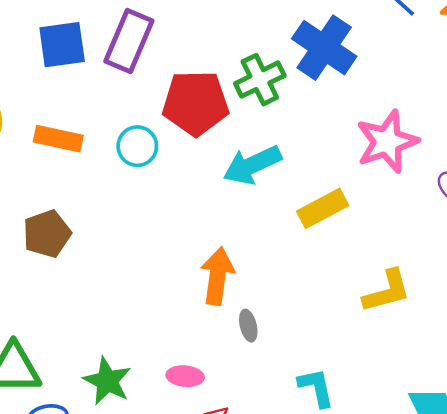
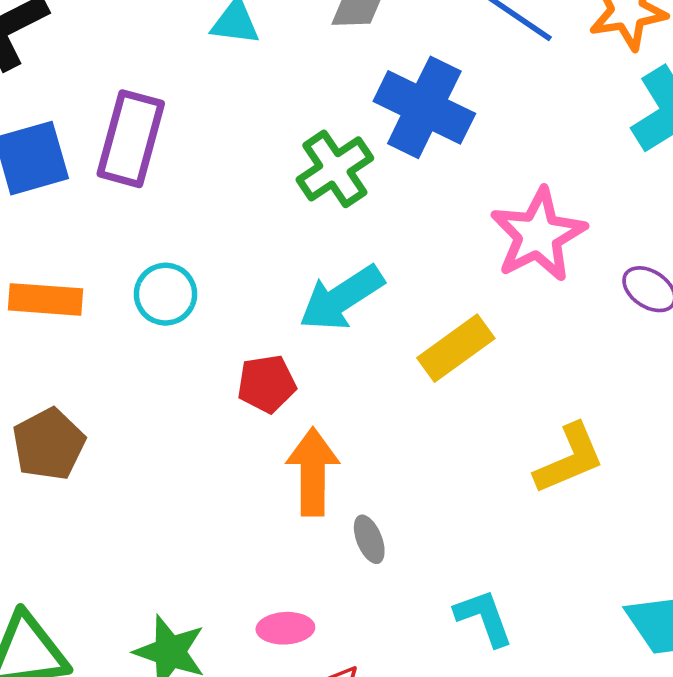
red pentagon: (196, 103) -> (267, 384), moved, size x0.6

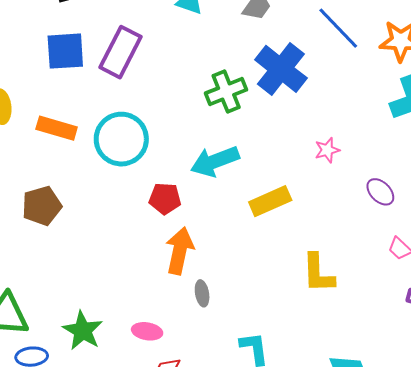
pink star: (538, 235) -> (327, 150), size x0.5
cyan circle: (166, 294) -> (121, 139), size x1.6
yellow L-shape: (569, 459) -> (318, 273), turned 99

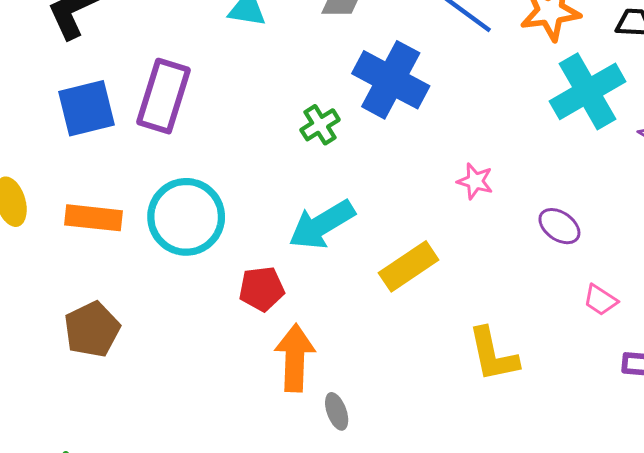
green cross: (226, 91) -> (320, 125), size x0.7
pink star: (327, 150) -> (475, 181), turned -30

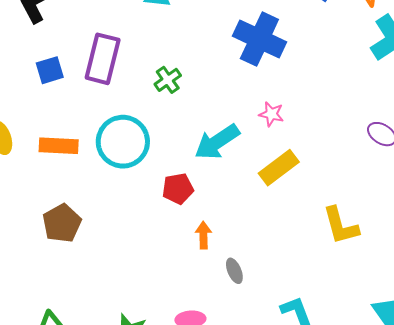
blue square: (87, 108) -> (50, 70), size x0.7
green cross: (320, 125) -> (168, 80), moved
pink star: (475, 181) -> (271, 114), moved
orange arrow: (295, 358) -> (203, 235), size x0.6

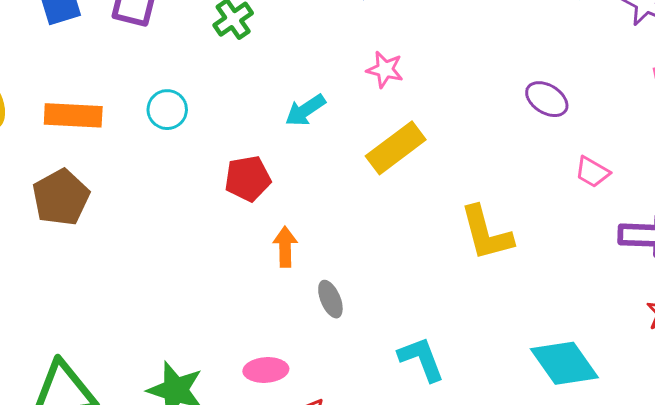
cyan circle: (123, 142) -> (167, 110), size x0.5
cyan arrow: (217, 142) -> (305, 110), size x0.6
brown pentagon: (62, 223) -> (61, 197), moved

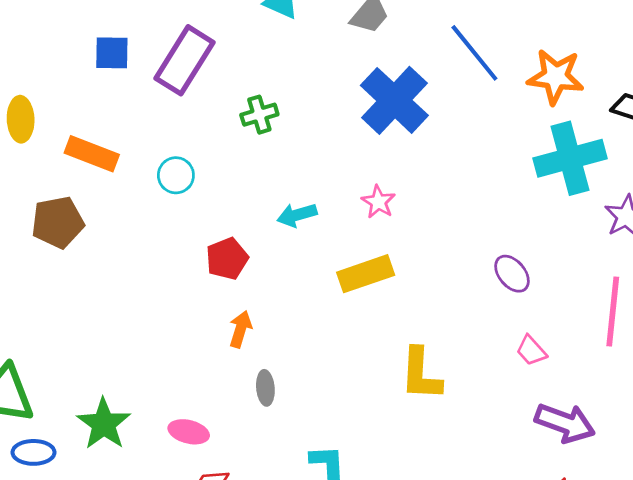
red pentagon: (248, 179) -> (227, 259), turned -30

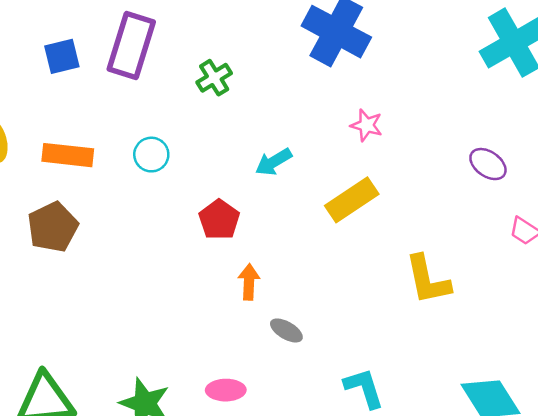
pink star: (378, 202) -> (367, 125), moved
gray ellipse: (265, 388) -> (286, 330), turned -40

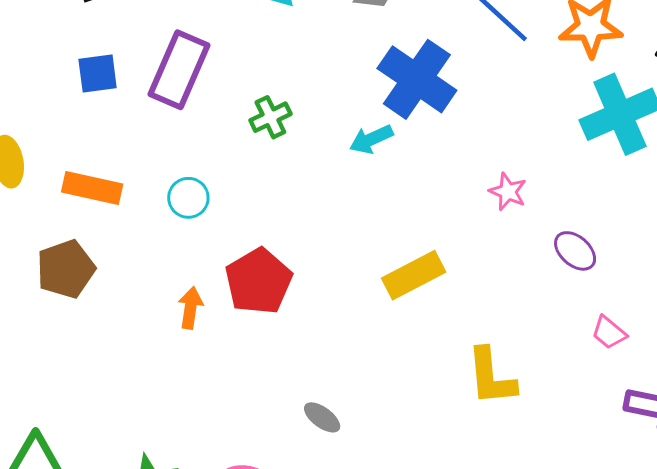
pink star: (367, 125) -> (508, 192), moved
cyan arrow: (274, 162) -> (371, 139), moved
red pentagon: (219, 220) -> (258, 281), size x1.4
orange arrow: (249, 282) -> (190, 308), moved

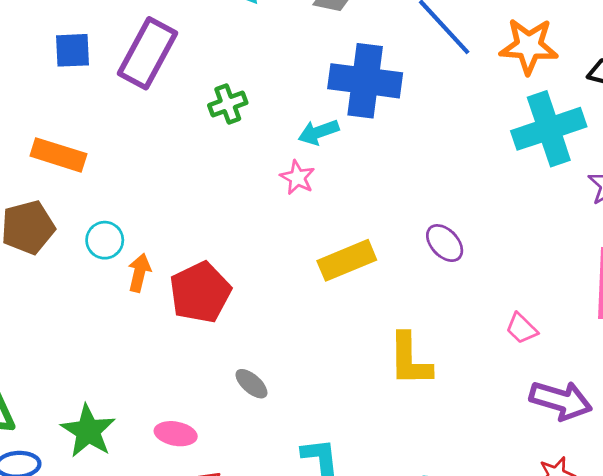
blue cross: (417, 79) -> (365, 81), turned -32
pink star: (508, 192) -> (297, 178), moved
cyan circle: (188, 198) -> (105, 240), moved
purple ellipse: (575, 251) -> (445, 243), moved
red pentagon: (258, 281) -> (200, 292), moved

